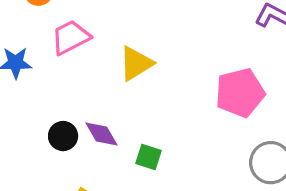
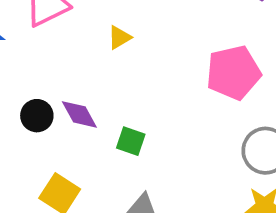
yellow triangle: (136, 63) -> (119, 37), size x0.6

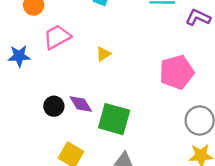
green square: (131, 141) -> (114, 119), size x1.8

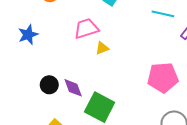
pink trapezoid: (57, 37) -> (86, 29), moved
blue star: (19, 56) -> (28, 35), turned -30

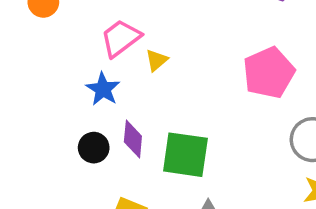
blue star: (28, 35) -> (103, 89), moved
purple diamond: (73, 88) -> (133, 139), turned 45

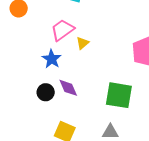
purple diamond: (133, 139) -> (68, 88), turned -30
green square: (185, 155) -> (119, 95), moved

